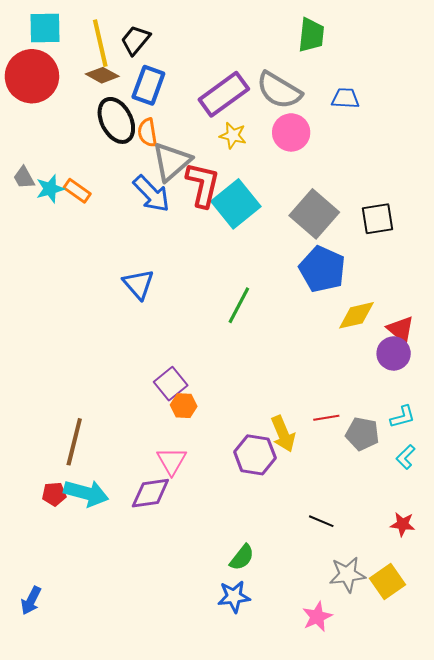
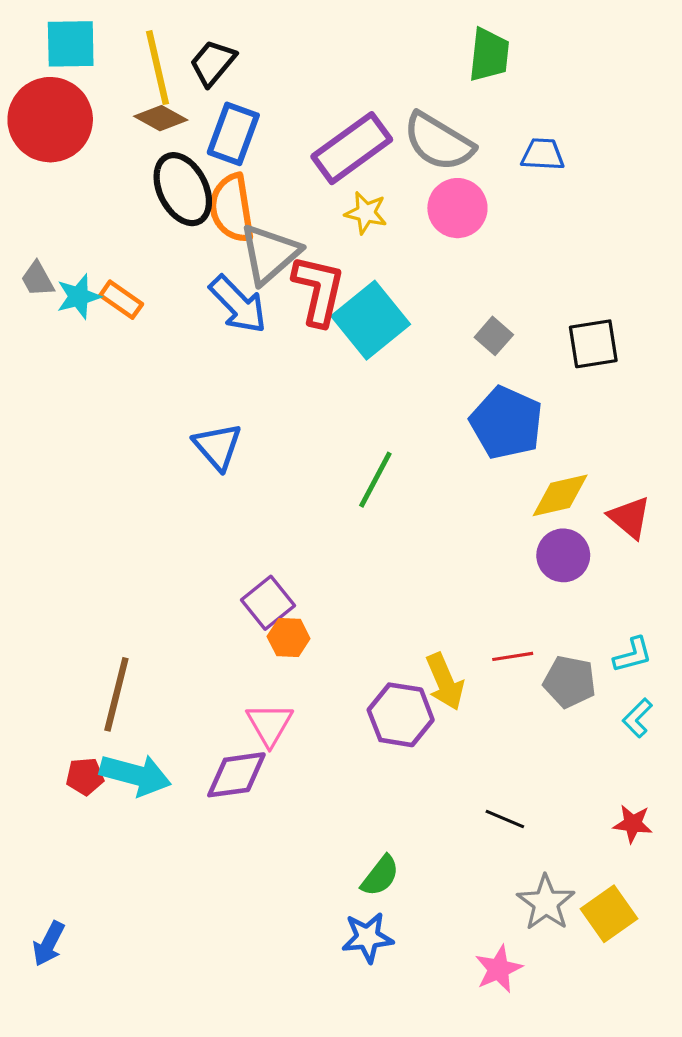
orange semicircle: (147, 132) -> (232, 208), size x1.5
gray square: (314, 214) -> (494, 336), size x0.5
purple circle: (394, 353) -> (563, 555), moved
gray star: (347, 574) -> (546, 903), turned -30

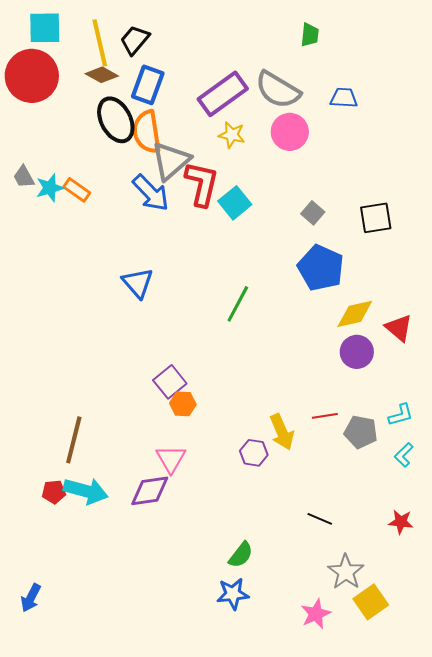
green trapezoid: (489, 55) -> (310, 35), size x0.7
cyan square: (371, 320) -> (235, 203), size x0.7
purple hexagon: (401, 715) -> (254, 453), size x0.7
yellow square: (609, 914) -> (371, 602), moved

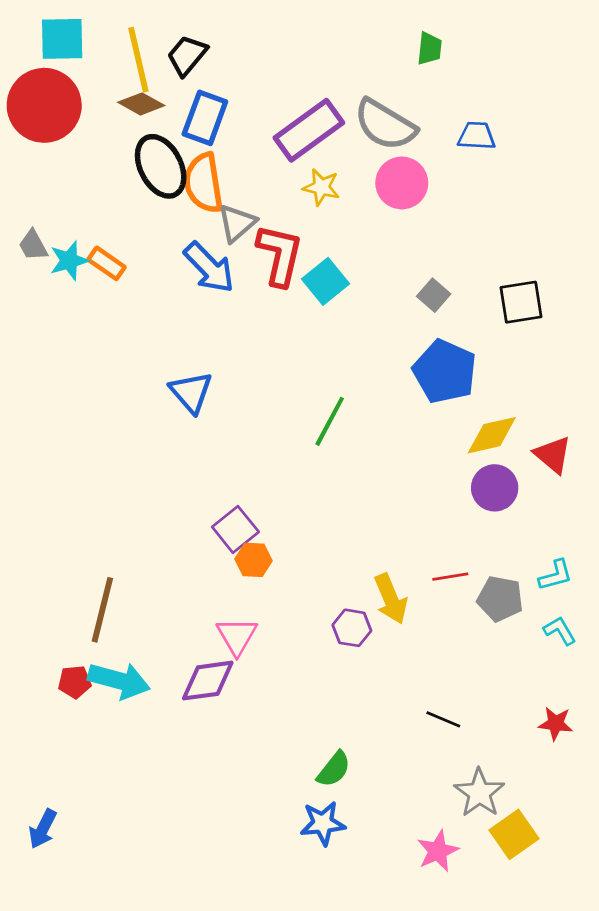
gray triangle: (171, 161) -> (237, 223), size x0.7
cyan L-shape: (404, 455) -> (560, 631), turned 105

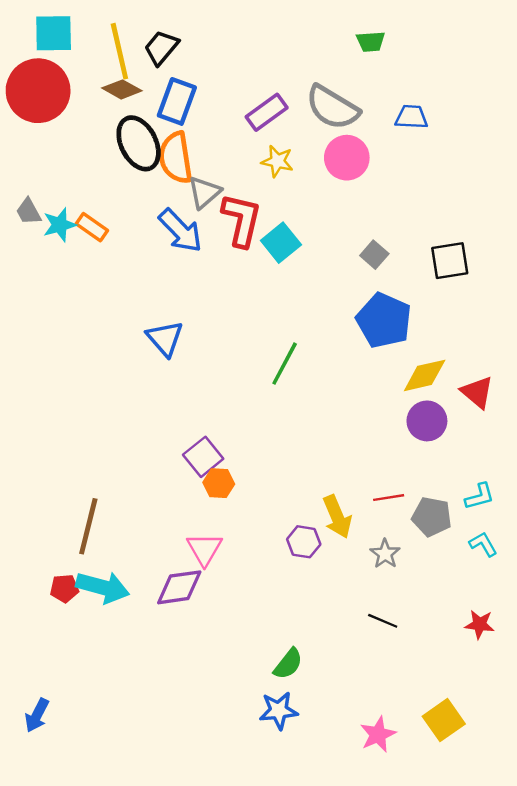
green trapezoid: (429, 49) -> (371, 42), turned 80
purple rectangle: (309, 130) -> (267, 112), size x0.7
gray star: (479, 793) -> (385, 554), moved, size x0.7

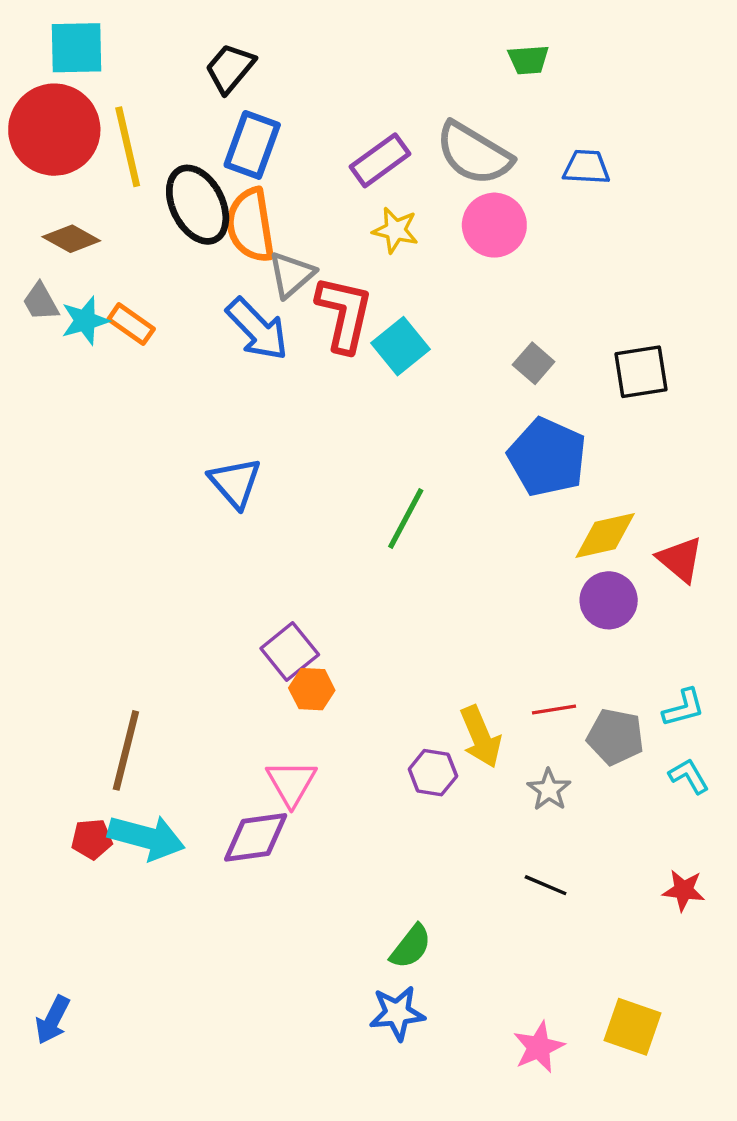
yellow line: (119, 51) -> (128, 147), moved
brown diamond: (122, 89) -> (71, 239), moved
yellow square: (444, 720) -> (632, 1027), turned -36

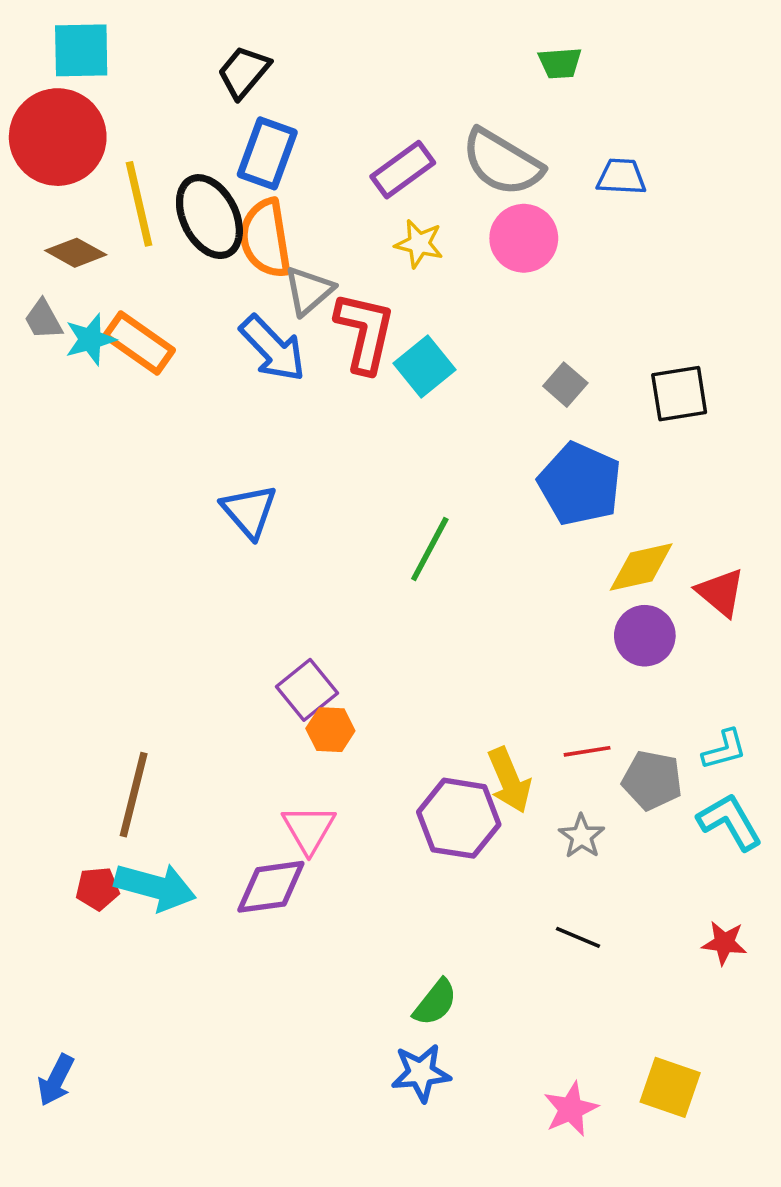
yellow line: (128, 147) -> (139, 204), moved
orange rectangle: (131, 324) -> (139, 343), size x1.4
purple hexagon: (433, 773) -> (459, 818), size x1.6
cyan L-shape: (689, 776) -> (730, 822), size x1.5

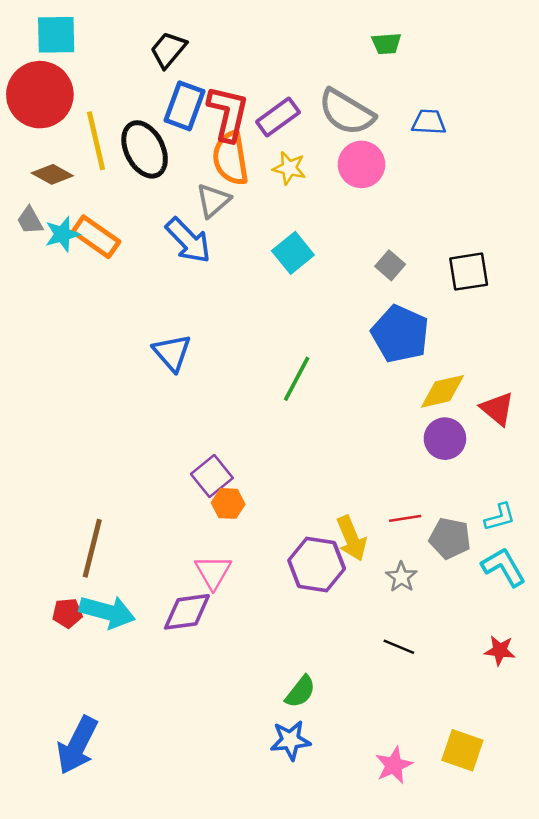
orange semicircle: (265, 238) -> (231, 158), moved
red L-shape: (365, 332) -> (228, 113), moved
blue arrow: (56, 1080) -> (77, 745), moved, size x1.6

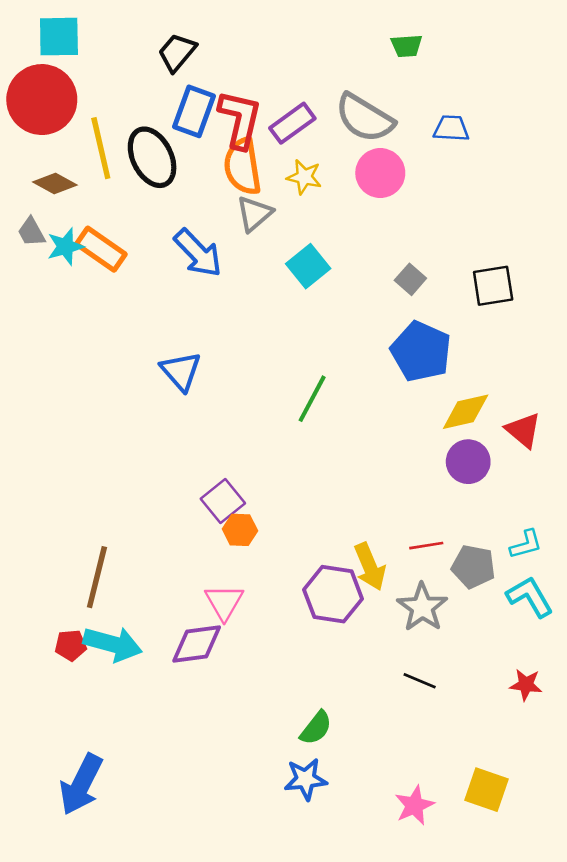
gray triangle: (213, 201) -> (254, 214), moved
gray star: (401, 577) -> (422, 607), size x1.5

